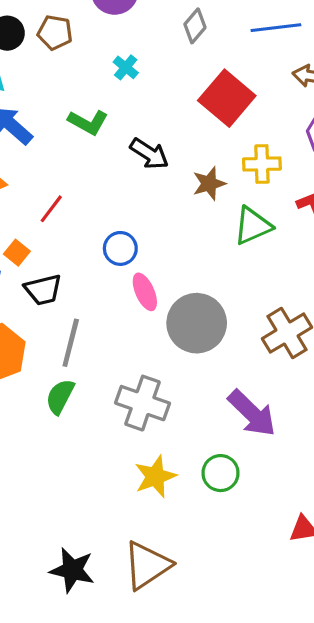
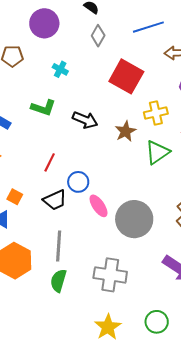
red line: (51, 209) -> (50, 162), moved
black trapezoid: (43, 290) -> (55, 200), moved
green circle: (221, 473) -> (157, 322), moved
yellow star: (155, 476) -> (108, 327), moved

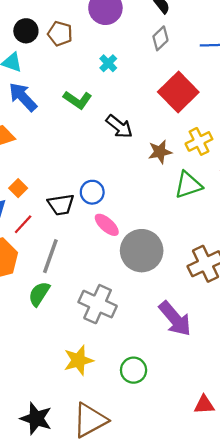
yellow cross: (156, 113) -> (199, 141), turned -30
red line: (50, 162) -> (23, 224), moved
pink ellipse: (99, 206) -> (107, 225), turned -30

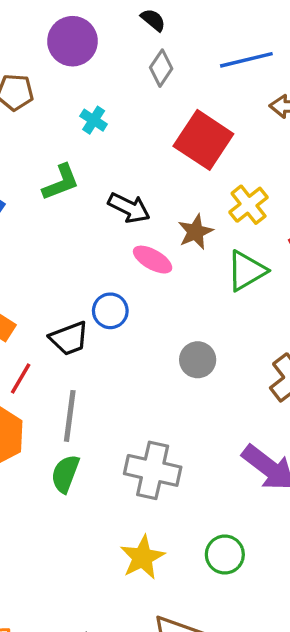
green L-shape: (78, 100) -> (61, 182), turned -44
pink ellipse: (107, 225) -> (153, 260), moved
gray circle: (142, 251) -> (198, 360), moved, size x0.6

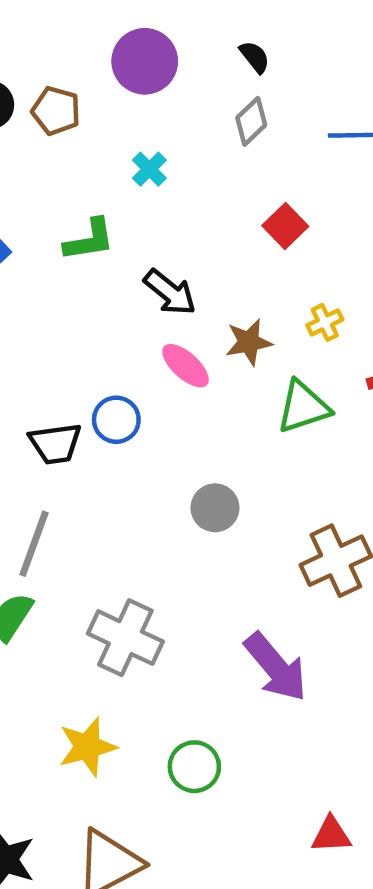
red square: (203, 140) -> (285, 226), size x0.6
yellow cross: (249, 205) -> (325, 322), size x0.7

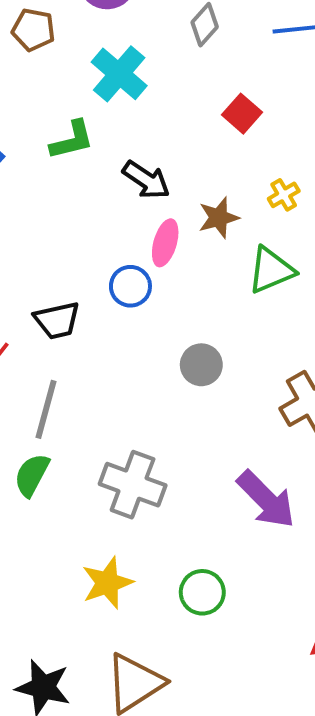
cyan cross: (149, 169) -> (119, 74), size x1.8
pink ellipse: (186, 366) -> (165, 243), turned 69
blue circle: (116, 420) -> (130, 286), moved

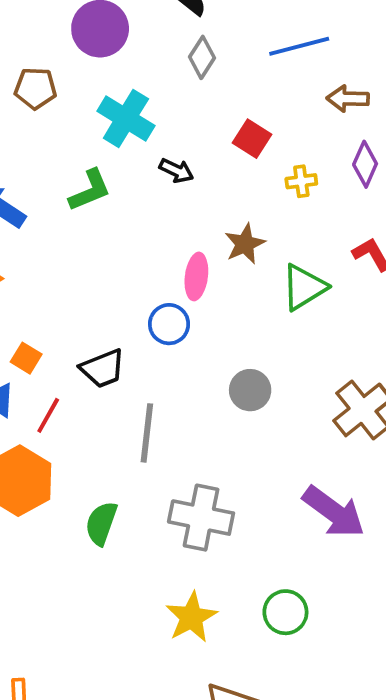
black arrow: (146, 180) -> (176, 171), moved, size x0.7
yellow cross: (284, 195) -> (301, 181), moved, turned 32
gray line: (46, 409) -> (147, 433), moved

